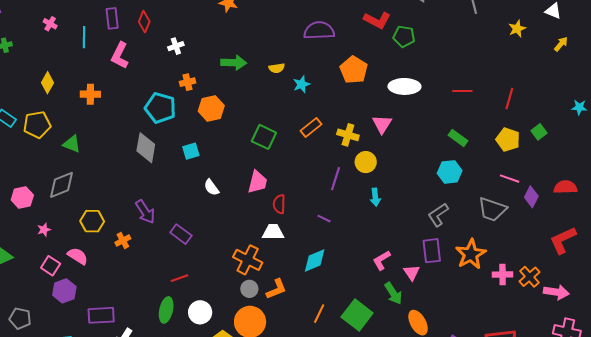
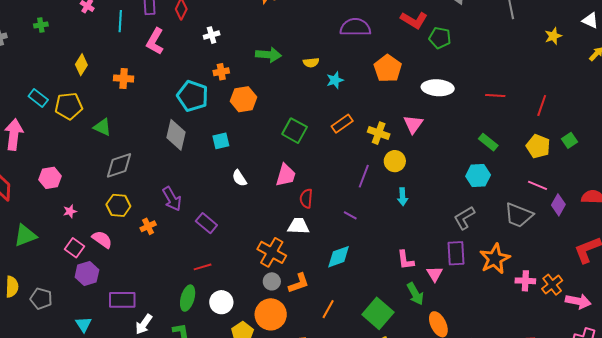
gray diamond: (61, 185) -> (119, 165), moved
pink L-shape: (382, 260) -> (405, 260), turned -70
orange line: (319, 314) -> (328, 309), moved

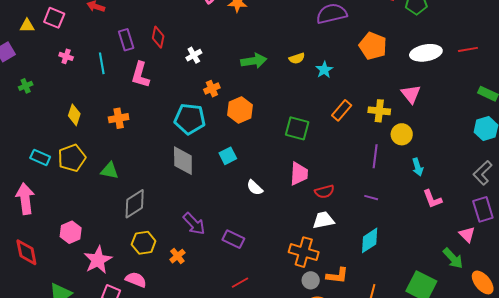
red line: (495, 95) -> (468, 49), moved
red semicircle: (306, 198) -> (324, 192), turned -96
pink star: (70, 211) -> (98, 260), size x2.0
pink L-shape: (405, 260) -> (432, 199), moved
orange L-shape: (299, 283) -> (337, 276), turned 40

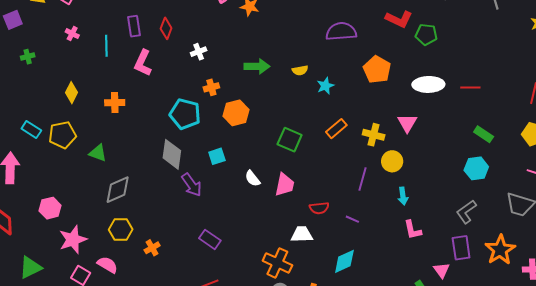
white semicircle: (255, 188) -> (252, 178), moved
red semicircle: (324, 192) -> (319, 208), moved
purple arrow: (194, 224) -> (192, 185), moved

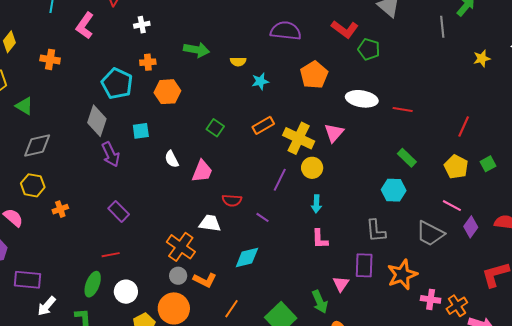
yellow cross: (374, 135) -> (299, 138), size x1.4
green square: (290, 140) -> (215, 128), size x0.7
gray L-shape: (466, 212) -> (376, 231), turned -70

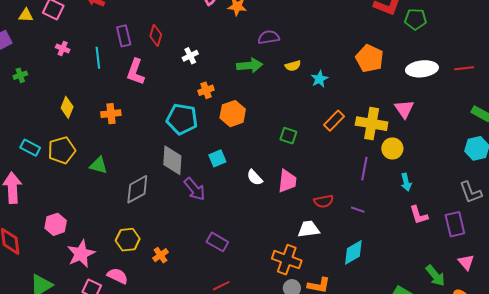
purple semicircle: (286, 31) -> (269, 37), moved, size x0.7
gray diamond: (37, 146) -> (137, 189), moved
purple rectangle: (364, 265) -> (455, 224), moved
pink triangle: (341, 284) -> (466, 262), moved

